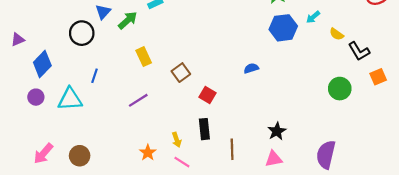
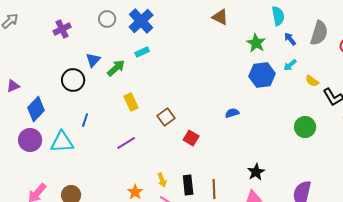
green circle: (340, 89) -> (305, 127), moved
purple circle: (36, 97) -> (30, 140), size x1.5
black rectangle: (204, 129) -> (188, 185), moved

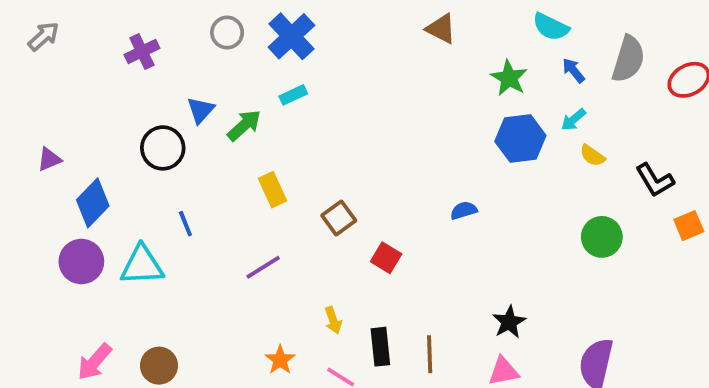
cyan semicircle: (278, 16) -> (551, 27), turned 126
yellow semicircle: (312, 81) -> (592, 156), moved
blue line: (85, 120) -> (185, 224), turned -40
yellow arrow: (162, 180) -> (333, 320), moved

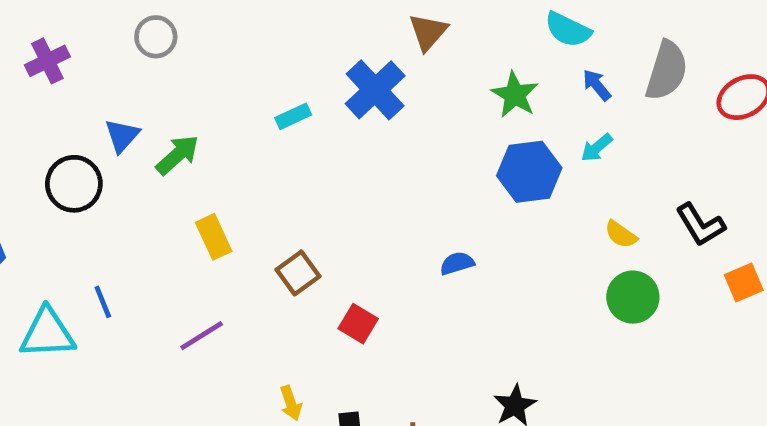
brown triangle: (441, 29) -> (428, 32), turned 44
blue cross: (291, 36) -> (375, 90), moved
cyan rectangle: (293, 95) -> (293, 116), moved
yellow semicircle: (592, 156) -> (621, 234), moved
blue line: (185, 224) -> (103, 302), moved

